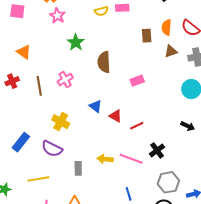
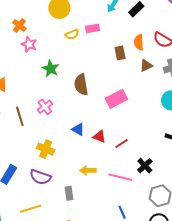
pink rectangle: (137, 81) -> (116, 99), size x1.5
yellow arrow: (105, 159) -> (88, 170), moved

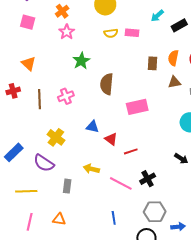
blue triangle: (78, 129) -> (92, 127), turned -32

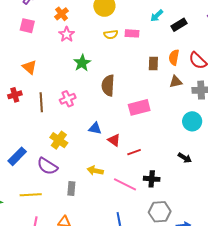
black cross: (148, 179) -> (152, 179), turned 35

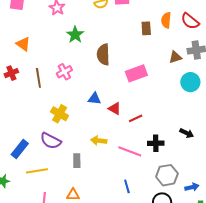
brown triangle: (176, 82) -> (175, 57), moved
blue rectangle: (17, 156) -> (20, 149), moved
black arrow: (185, 158) -> (187, 133), moved

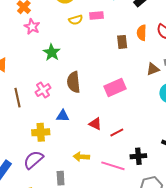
brown semicircle: (103, 55) -> (74, 82), moved
blue triangle: (94, 99) -> (63, 116), moved
yellow cross: (60, 114) -> (41, 132), turned -30
purple semicircle: (51, 141) -> (33, 160), turned 115

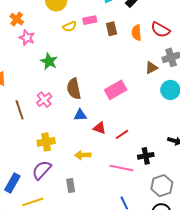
brown rectangle: (122, 42) -> (112, 29), moved
blue triangle: (63, 116) -> (80, 115), moved
yellow arrow: (81, 157) -> (83, 155), moved

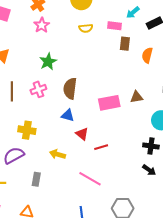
pink rectangle: (90, 20) -> (115, 26), moved
green star: (49, 61) -> (48, 62), moved
brown triangle: (151, 68) -> (136, 97), moved
black cross: (146, 156) -> (151, 146), moved

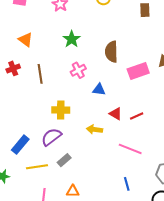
brown semicircle: (70, 88) -> (111, 52), moved
pink cross: (38, 89) -> (78, 70), moved
red triangle: (82, 134) -> (116, 114), moved
gray rectangle: (36, 179) -> (64, 160), moved, turned 48

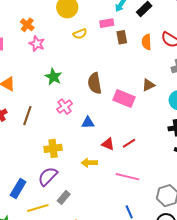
pink rectangle: (138, 71) -> (124, 98), turned 50
brown line: (40, 74) -> (27, 116), turned 36

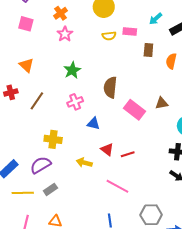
pink rectangle: (107, 23) -> (130, 31), moved

